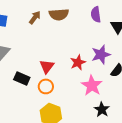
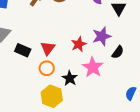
black rectangle: (22, 78) -> (23, 50), moved
black star: (102, 109) -> (70, 78), moved

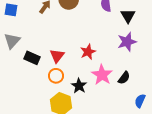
purple star: (102, 36) -> (127, 42), moved
black semicircle: (118, 52) -> (124, 78), moved

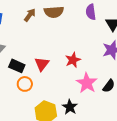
orange circle: (56, 76) -> (25, 84), moved
black star: (79, 86) -> (70, 107), moved

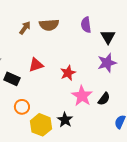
red triangle: (42, 64) -> (36, 65), moved, turned 35
orange circle: (25, 84) -> (22, 107), moved

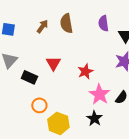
brown semicircle: (49, 25) -> (66, 23), turned 84
red triangle: (36, 65) -> (53, 63), turned -42
black star: (65, 120) -> (94, 118), moved

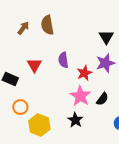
purple semicircle: (103, 23) -> (63, 60), moved
red star: (85, 71) -> (84, 73), moved

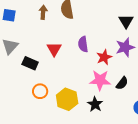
brown arrow: (23, 28) -> (43, 12), turned -32
pink star: (80, 96) -> (100, 80), turned -30
yellow hexagon: (39, 125) -> (67, 99), moved

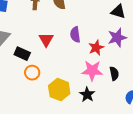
black triangle: (126, 21) -> (118, 12), turned -42
black semicircle: (122, 83) -> (114, 74), turned -48
orange circle: (40, 91) -> (32, 73), moved

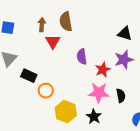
red triangle: (46, 40) -> (53, 42), moved
orange circle: (32, 73) -> (46, 91), moved

